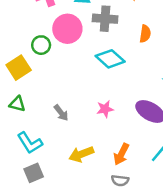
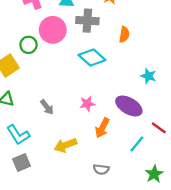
orange arrow: (121, 154) -> (102, 128), moved

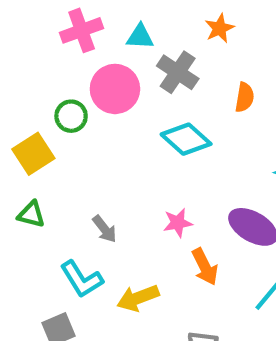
gray cross: (87, 21) -> (178, 72), turned 30
orange arrow: (102, 128) -> (205, 267), turned -54
cyan L-shape: (18, 135) -> (82, 279), moved

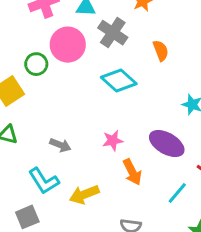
orange semicircle: (245, 97) -> (161, 51), turned -30
gray arrow: (105, 229) -> (60, 145), turned -30

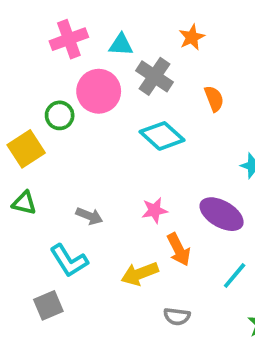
yellow arrow: (84, 194) -> (140, 274), moved

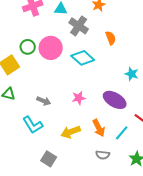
pink circle: (99, 91) -> (51, 48), moved
orange arrow: (179, 249) -> (99, 128), moved
gray square: (48, 305) -> (49, 159), moved, turned -35
gray semicircle: (177, 316) -> (103, 155), moved

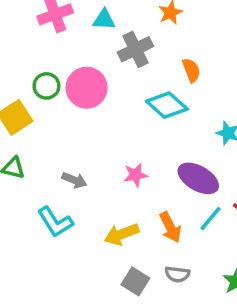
gray cross: (79, 26) -> (135, 49), turned 30
cyan diamond: (83, 58) -> (167, 105), moved
cyan line: (122, 133) -> (210, 219), moved
gray square: (49, 159) -> (135, 281), moved

